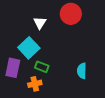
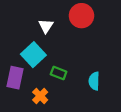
green rectangle: (42, 67) -> (59, 73), moved
orange cross: (35, 84) -> (40, 96), turned -32

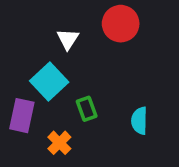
green rectangle: (59, 73) -> (87, 109), turned 49

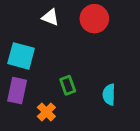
white triangle: (68, 39) -> (50, 17), moved, turned -42
cyan square: (49, 82) -> (21, 56), moved, turned -32

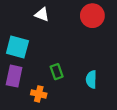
red circle: (94, 19) -> (92, 16), moved
orange cross: (46, 112) -> (39, 94), turned -32

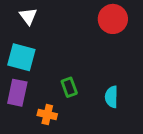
white triangle: (42, 15) -> (28, 16), moved, turned 32

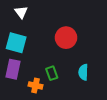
red circle: (113, 19) -> (66, 38), moved
green rectangle: (69, 87) -> (52, 73), moved

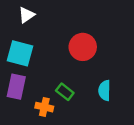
white triangle: (21, 12) -> (26, 15), turned 32
green rectangle: (52, 73) -> (65, 92), turned -32

